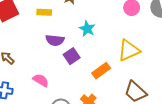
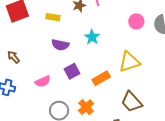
purple square: (72, 56) -> (72, 71), moved
pink semicircle: (41, 80) -> (43, 81), turned 119

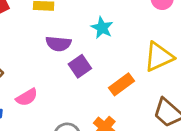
purple square: (72, 71) -> (80, 66), moved
pink semicircle: (43, 81) -> (27, 97), moved

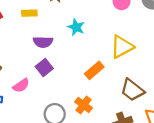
purple square: (80, 66) -> (44, 67), moved

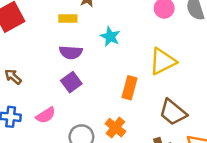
yellow rectangle: (29, 13) -> (68, 19), moved
orange rectangle: (94, 70) -> (129, 88), turned -36
pink semicircle: (21, 85) -> (46, 115), moved

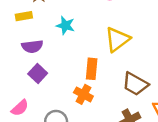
orange cross: (115, 128) -> (83, 94), moved

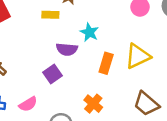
purple semicircle: (32, 46) -> (67, 49), moved
orange rectangle: (92, 69) -> (106, 63), moved

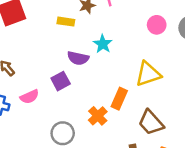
orange rectangle: (106, 63) -> (119, 99), moved
pink semicircle: (28, 104) -> (29, 97), moved

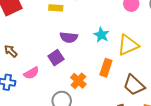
cyan star: (103, 44) -> (101, 35), moved
orange cross: (98, 116) -> (78, 81), moved

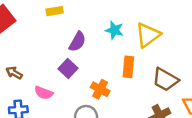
purple semicircle: (69, 37) -> (77, 42), turned -54
pink semicircle: (31, 73) -> (44, 93), turned 63

